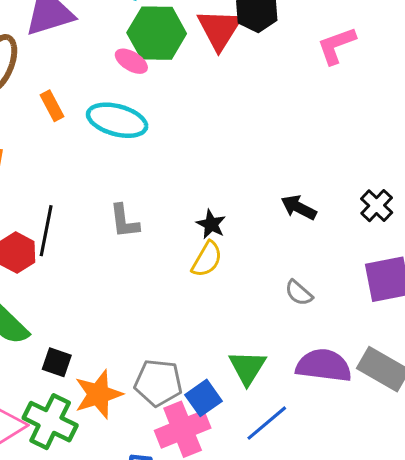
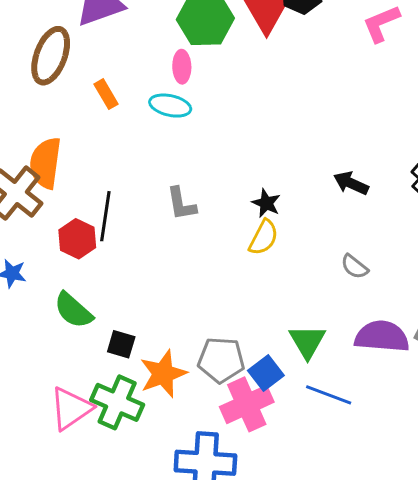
pink ellipse: (131, 61) -> (182, 67), moved, turned 60
cyan ellipse: (117, 120) -> (170, 106), size x0.7
blue line: (267, 423) -> (329, 395), turned 63

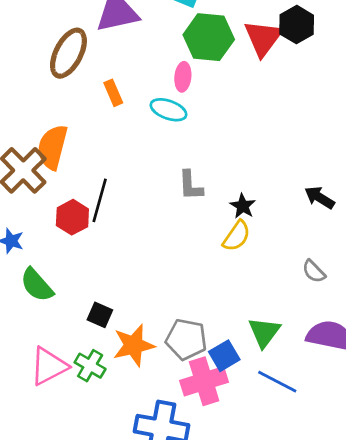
gray L-shape: (181, 204) -> (190, 185), moved
green semicircle: (73, 310) -> (37, 285), moved
green cross: (117, 402) -> (90, 366), size x0.7

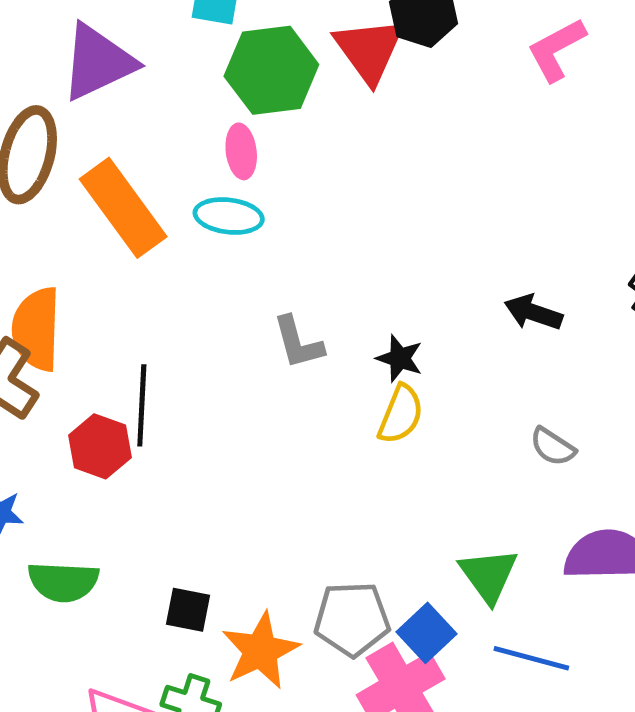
orange rectangle: (113, 93) -> (123, 208), size x2.0
green semicircle: (37, 285) -> (63, 582), turned -33

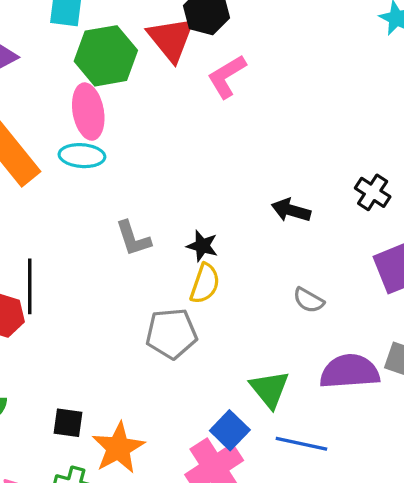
pink L-shape: (556, 50) -> (227, 76), moved
pink ellipse: (241, 151) -> (88, 112), size x1.5
gray pentagon: (352, 619) -> (171, 334), moved

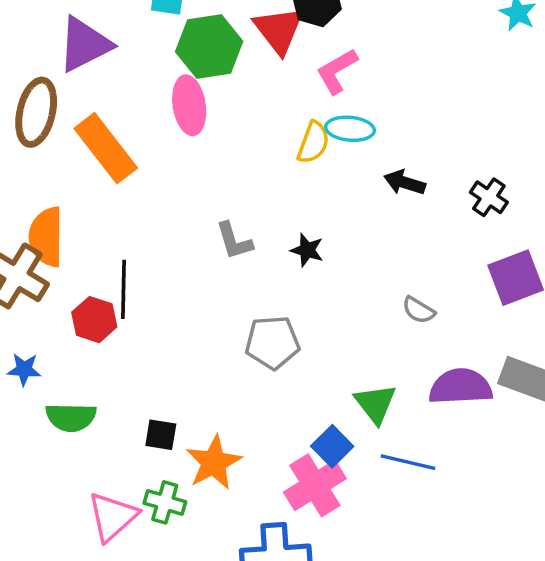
cyan ellipse: (82, 156) -> (350, 129), moved
black arrow: (291, 210) -> (405, 183), moved
yellow semicircle: (205, 284) -> (313, 143), moved

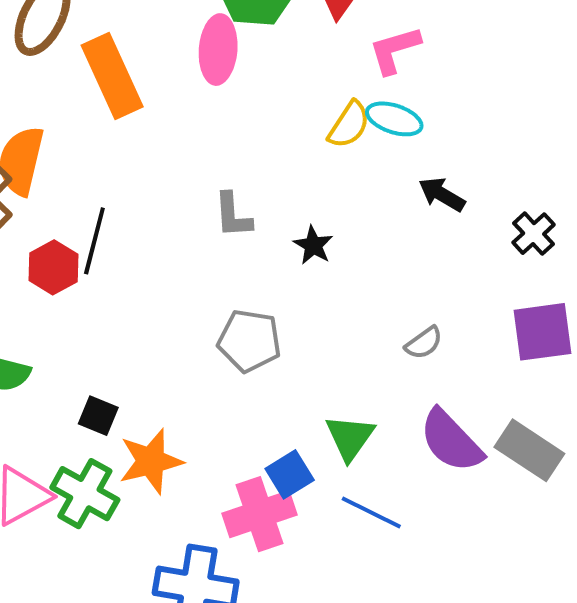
gray semicircle: (419, 310) -> (424, 343), turned -80
purple semicircle: (461, 387) -> (451, 441), turned -144
green cross: (165, 502) -> (85, 494), size x1.4

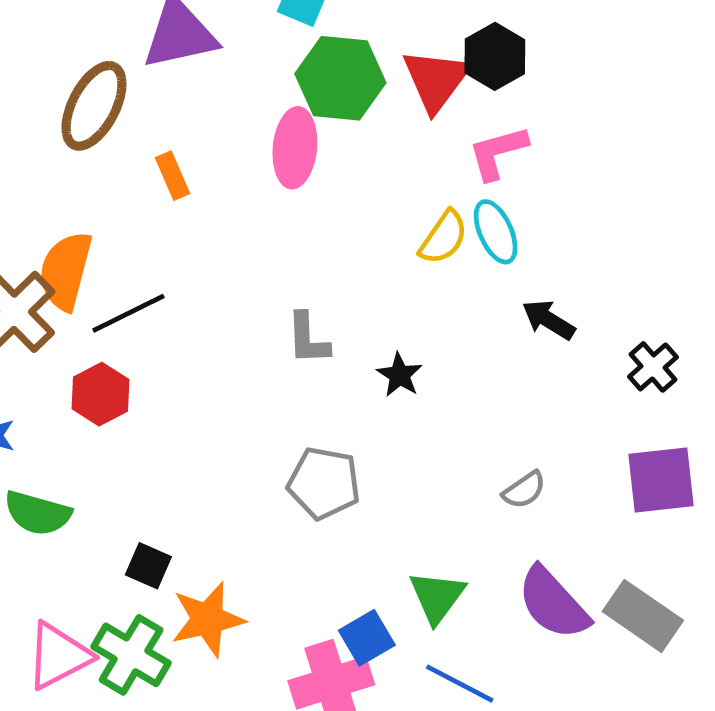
orange rectangle: (112, 76) -> (172, 176), size x0.5
cyan ellipse: (394, 119) -> (496, 232), turned 46
black line: (94, 241) -> (128, 313), moved, turned 48

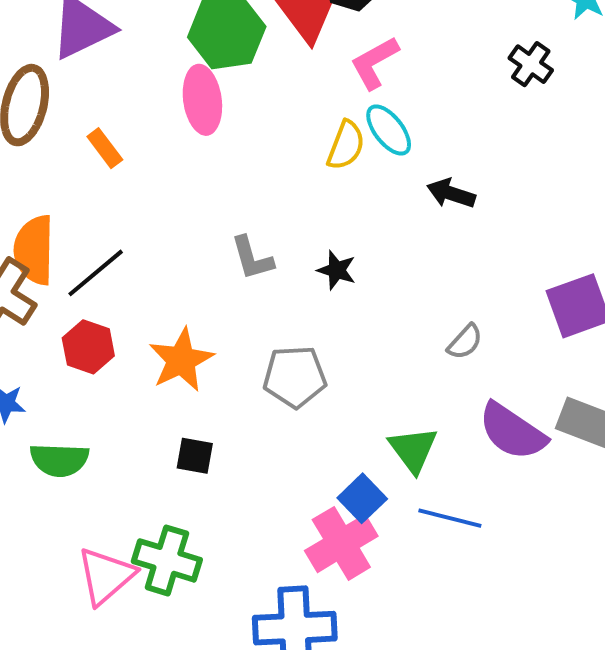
black cross: (653, 367) -> (531, 64), moved
black square: (148, 566) -> (195, 456), moved
orange star: (208, 619) -> (181, 360), moved

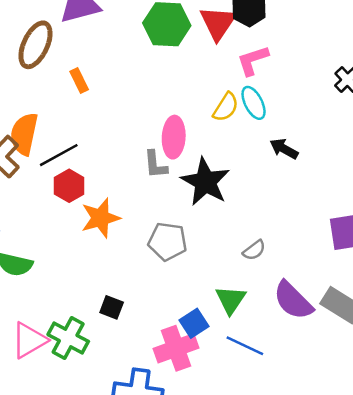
pink ellipse: (202, 100) -> (174, 137), moved
black star: (337, 270) -> (205, 182), size x2.0
gray semicircle: (465, 342) -> (254, 250), moved
red hexagon: (88, 347) -> (69, 186), moved
black square: (195, 456) -> (112, 307), moved

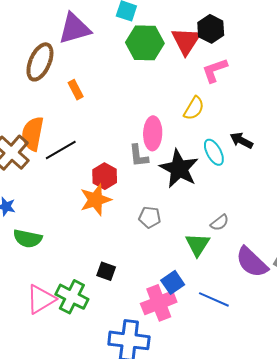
cyan ellipse: (254, 103) -> (214, 152), moved
red hexagon: (69, 186) -> (105, 176), moved
gray pentagon: (167, 242) -> (150, 217), size x0.7
green triangle: (231, 300) -> (198, 245), moved

